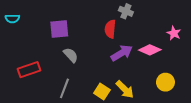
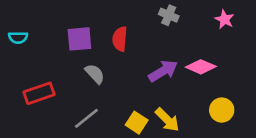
cyan semicircle: (12, 19) -> (18, 37), moved
red semicircle: (110, 29) -> (120, 39), moved
pink star: (174, 33) -> (224, 19), moved
gray line: (64, 88) -> (86, 118), turned 30

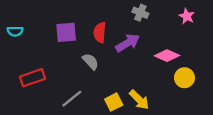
purple arrow: (163, 71) -> (128, 43), moved
gray semicircle: (95, 74) -> (90, 61), moved
yellow circle: (222, 110) -> (184, 78), moved
yellow square: (137, 123) -> (114, 102), turned 30

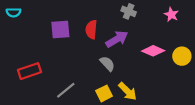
cyan semicircle: (15, 31) -> (14, 12), moved
gray semicircle: (90, 61) -> (107, 64), moved
yellow circle: (184, 78) -> (182, 56), moved

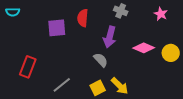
red semicircle: (91, 29) -> (83, 18), moved
purple arrow: (117, 39) -> (110, 37), turned 135
red rectangle: (29, 71) -> (28, 67), turned -50

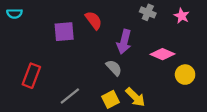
gray cross: (121, 11) -> (148, 12), moved
red semicircle: (83, 18) -> (94, 20), turned 138
yellow circle: (171, 53) -> (185, 75), moved

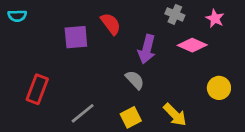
pink diamond: (162, 54) -> (192, 45), moved
yellow arrow: (135, 97) -> (175, 115), moved

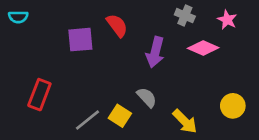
gray semicircle: (135, 80) -> (147, 97), moved
yellow circle: (219, 88) -> (233, 106), moved
yellow square: (131, 117) -> (120, 116), moved, turned -30

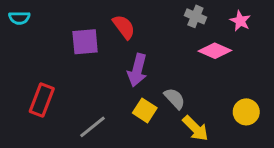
purple arrow: (155, 52) -> (137, 70), moved
gray semicircle: (147, 97) -> (175, 98), moved
yellow square: (120, 116) -> (145, 110), moved

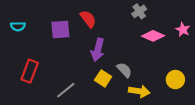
gray cross: (195, 16) -> (139, 11), turned 32
cyan semicircle: (19, 18) -> (18, 26), moved
pink star: (240, 21) -> (183, 30), moved
yellow arrow: (195, 128) -> (139, 91), turned -36

